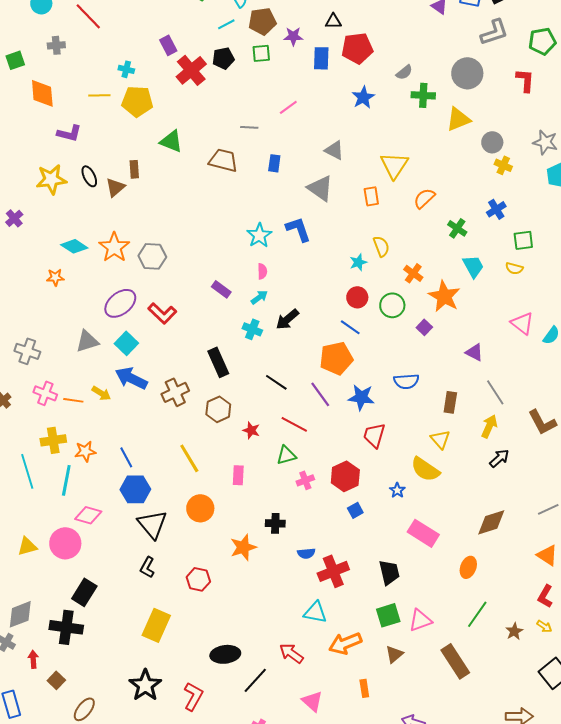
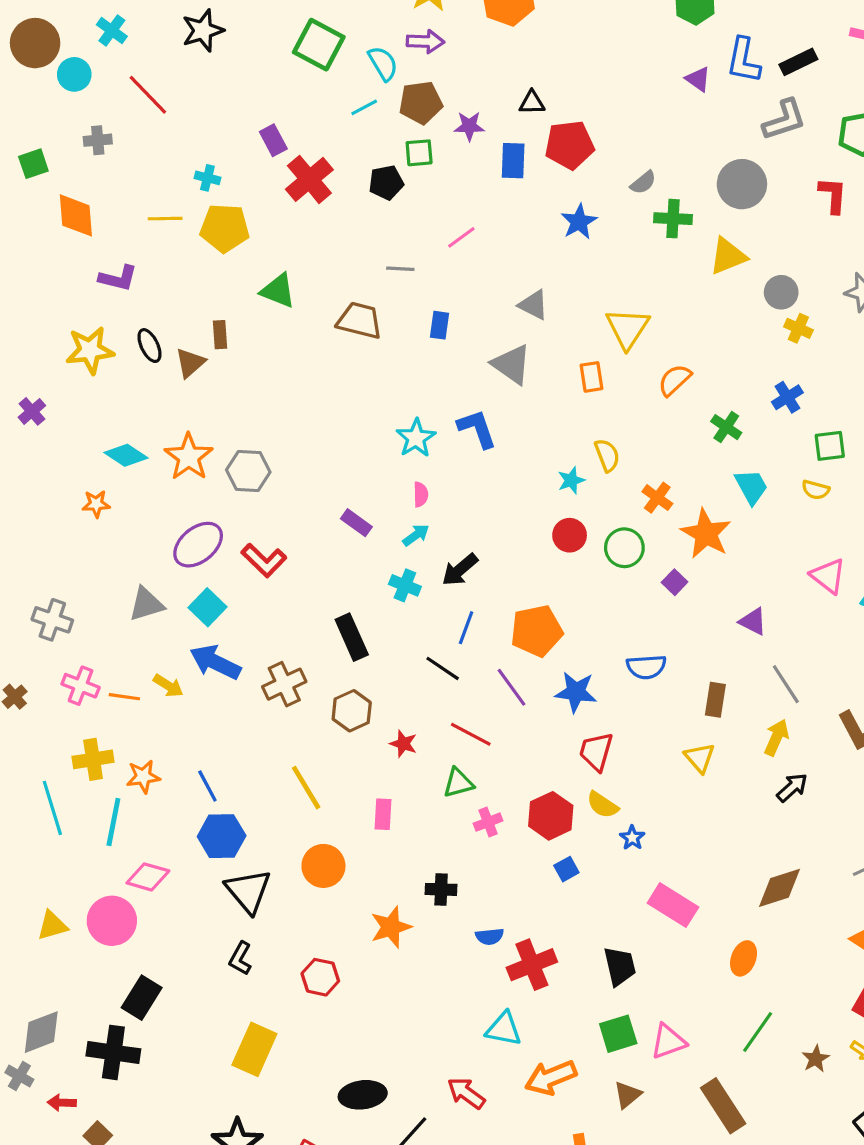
black pentagon: (223, 58) -> (386, 183), moved
blue line: (350, 327) -> (466, 628), moved, turned 75
yellow semicircle: (425, 469) -> (602, 805), moved, size x0.7
red arrow: (33, 659) -> (62, 1103), turned -84

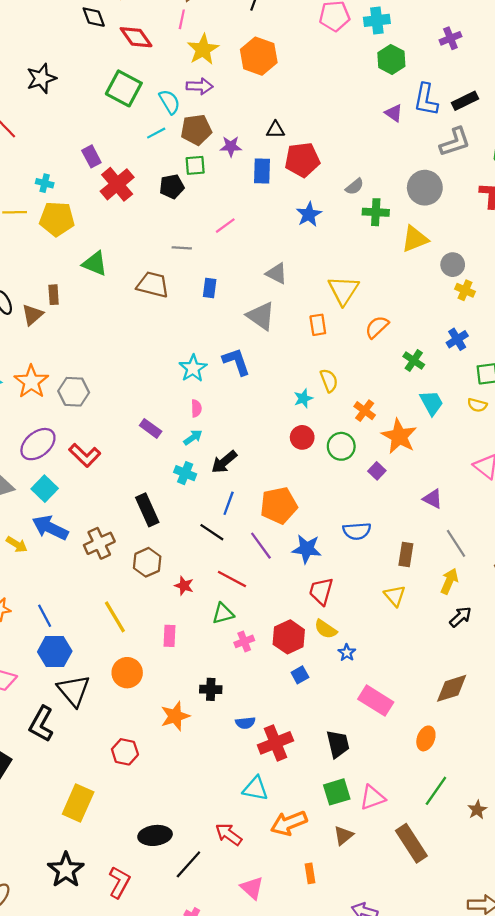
black L-shape: (240, 958) -> (41, 724), moved, size x1.5

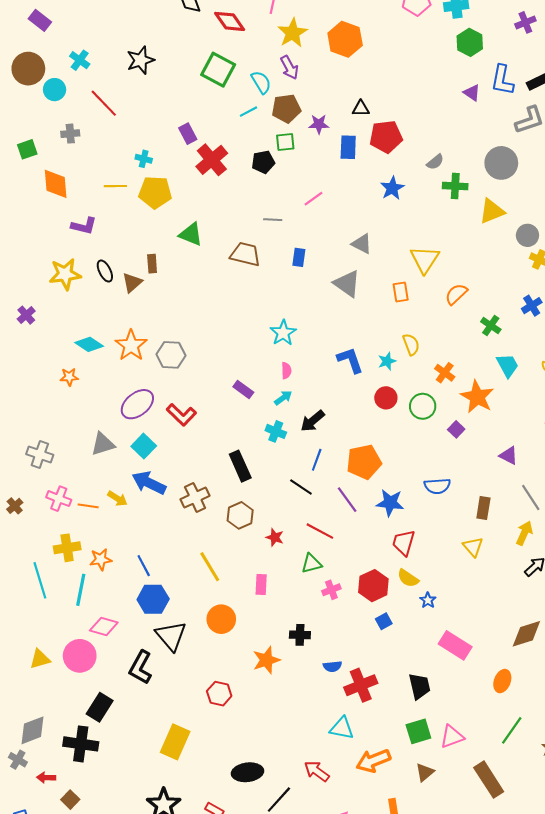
purple arrow: (200, 86) -> (289, 68), turned 60
blue L-shape: (236, 362) -> (350, 360), moved

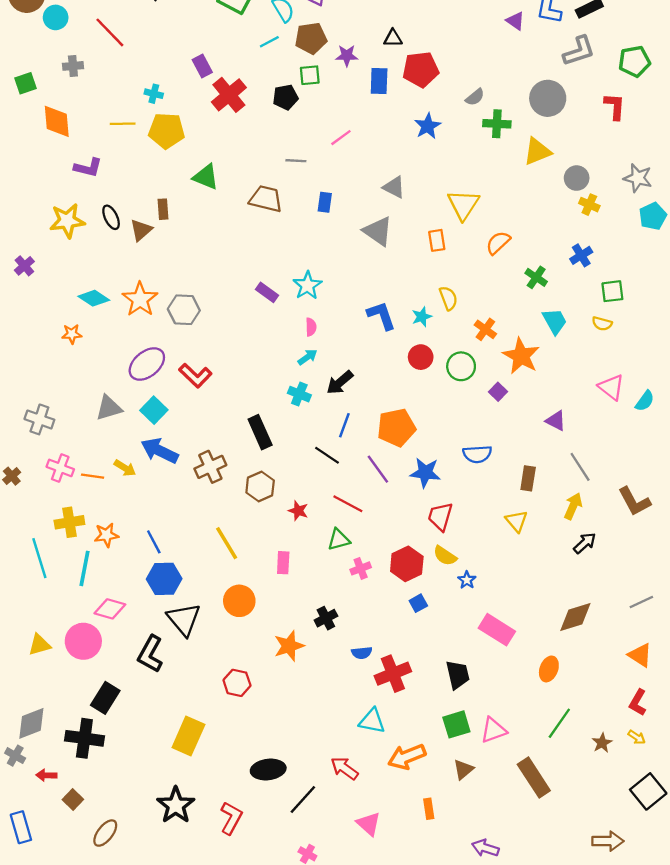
purple rectangle: (243, 389) -> (267, 292), moved
black cross: (300, 635) -> (326, 618), turned -30

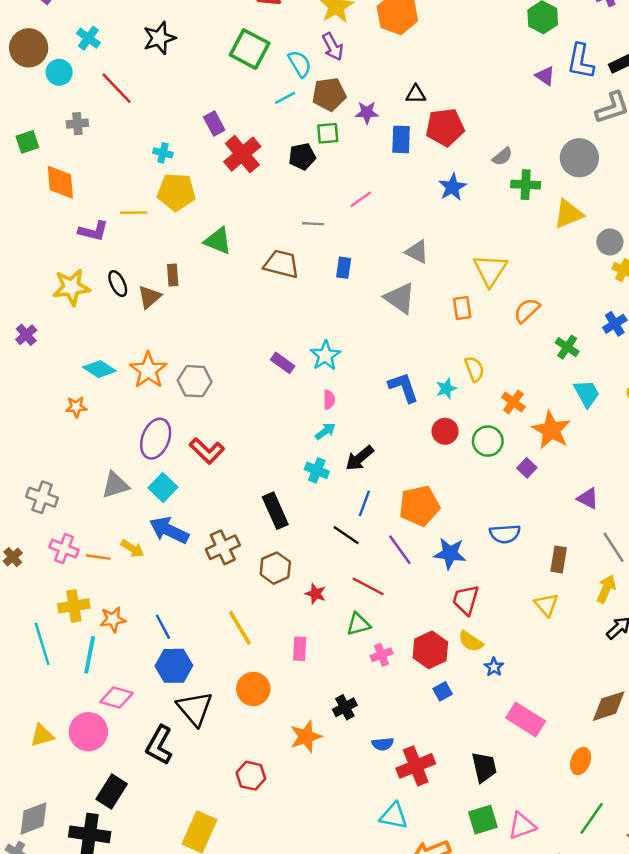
yellow line: (123, 124) -> (134, 213), moved
purple ellipse: (147, 364) -> (156, 439), turned -30

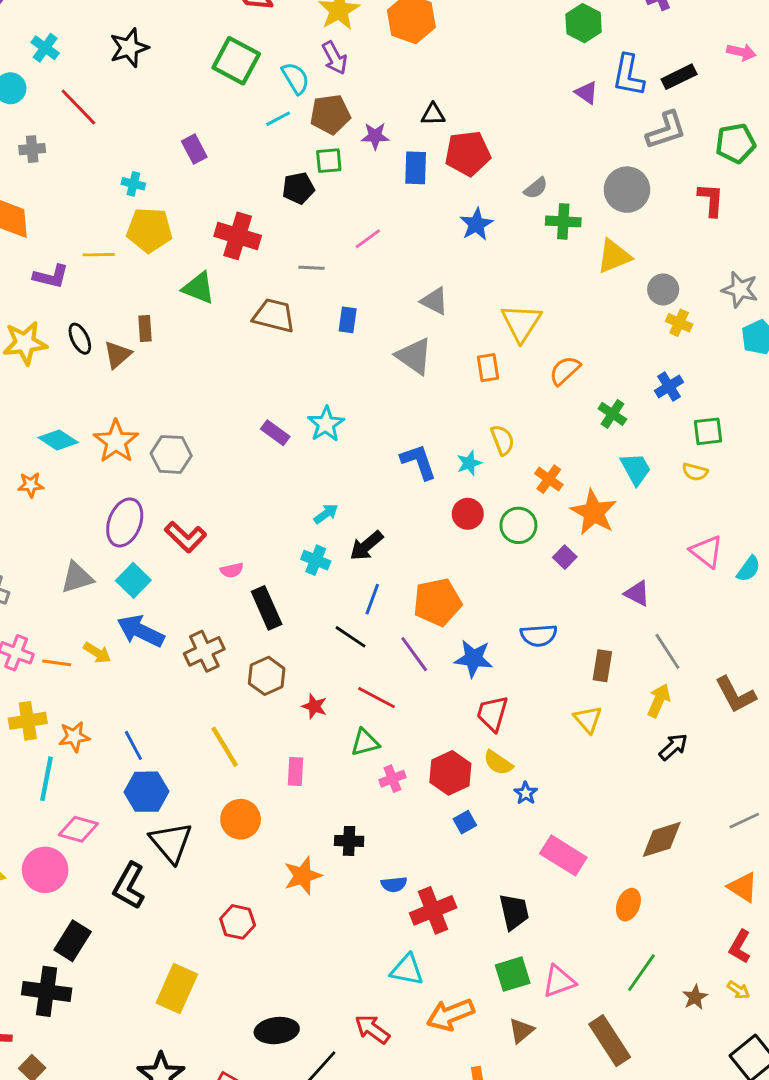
red cross: (242, 154) -> (238, 236), moved, turned -33
pink semicircle: (329, 400) -> (232, 570), moved, turned 78
black cross: (345, 707) -> (349, 841), turned 30

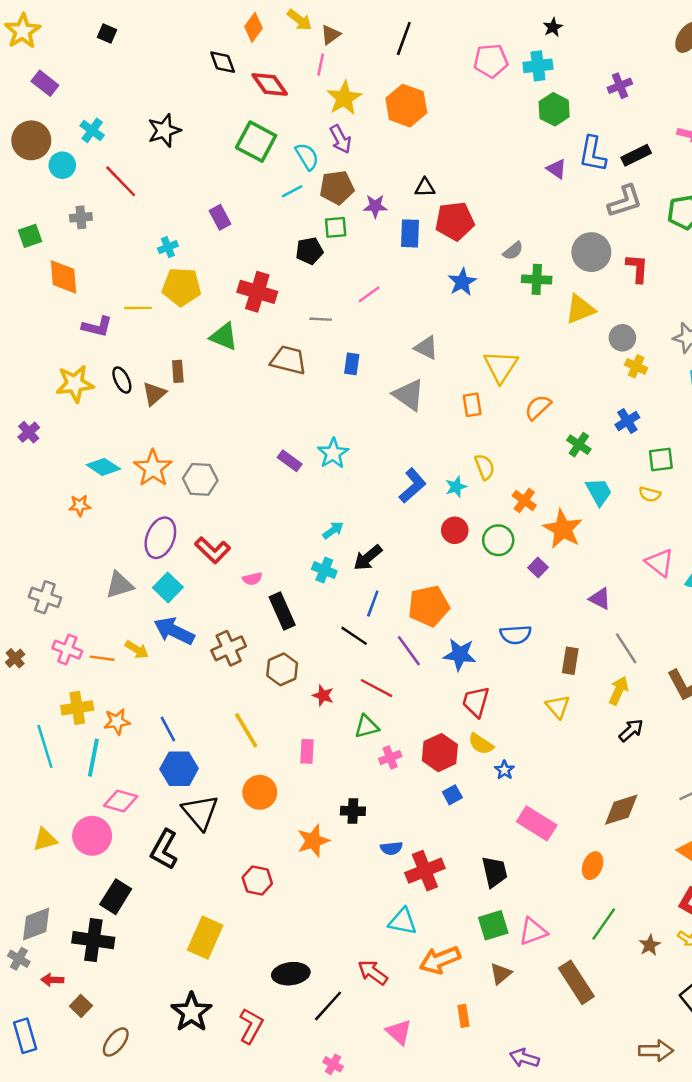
cyan cross: (133, 184) -> (168, 247), turned -36
red L-shape: (711, 200) -> (637, 268), moved
blue L-shape: (419, 462) -> (413, 486), turned 68

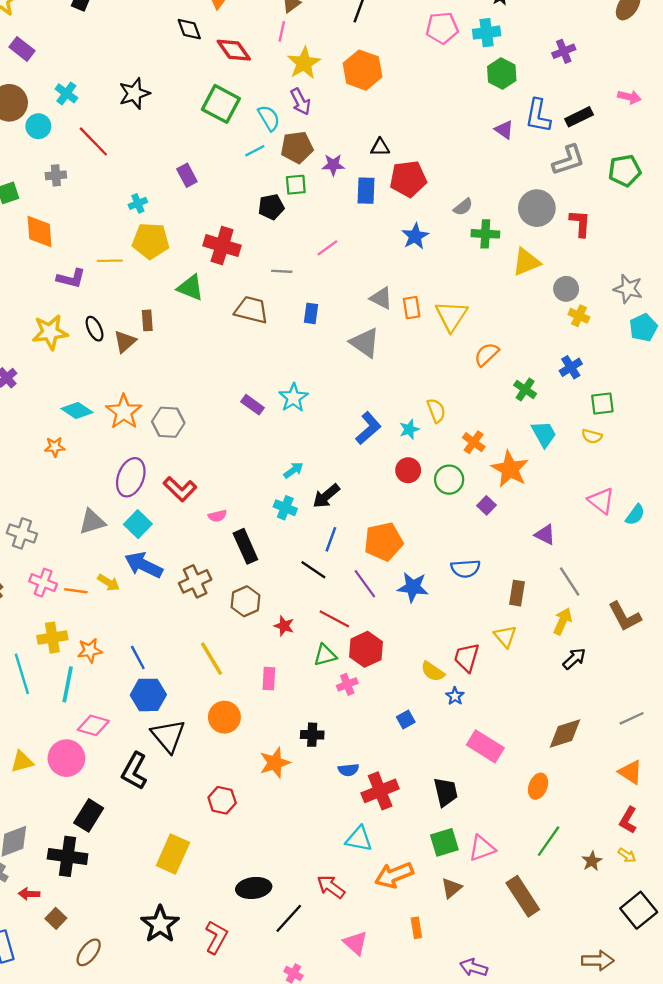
orange rectangle: (472, 405) -> (412, 308), moved
red trapezoid: (476, 702) -> (467, 657), moved
red hexagon: (440, 753) -> (366, 649), moved

